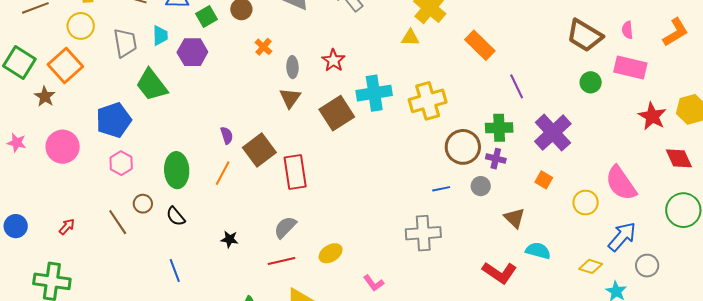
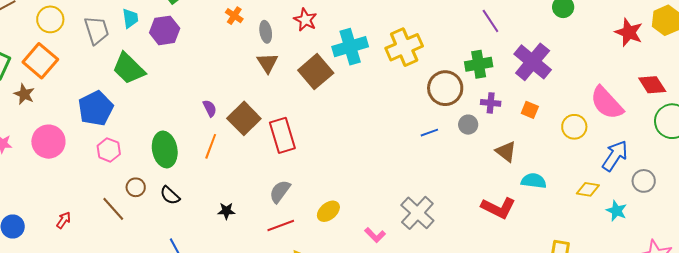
red diamond: (679, 158) -> (652, 85), moved
purple cross: (496, 159) -> (491, 103), moved
gray cross: (423, 233) -> (417, 213), moved, turned -36

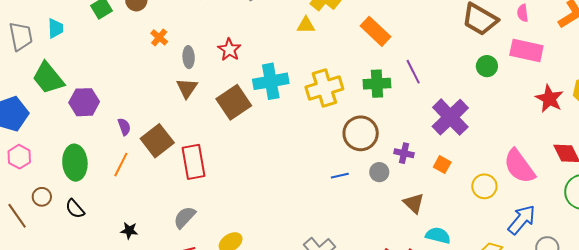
purple hexagon: (165, 30) -> (84, 102), moved
green cross: (479, 64) -> (377, 84), moved

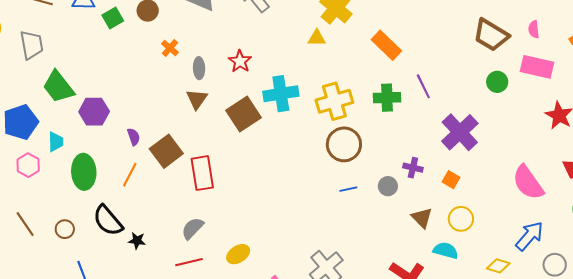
cyan trapezoid: (56, 28) -> (56, 142), moved
brown circle: (361, 133) -> (344, 144), moved
yellow circle: (484, 186) -> (461, 219), moved
brown circle: (42, 197) -> (65, 229), moved
black semicircle: (75, 209) -> (108, 221), moved, size x1.6

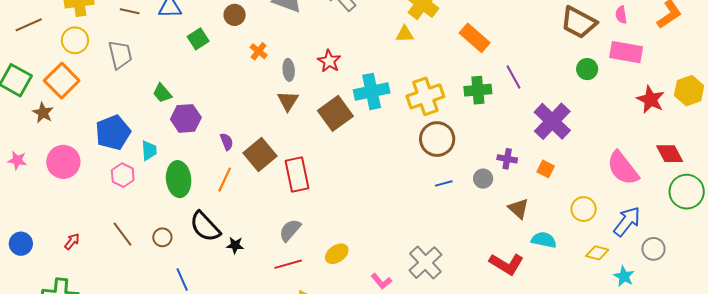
green square: (113, 18) -> (198, 39), moved
green trapezoid: (58, 87) -> (162, 93), moved, size x0.6
yellow circle: (461, 219) -> (584, 209), moved

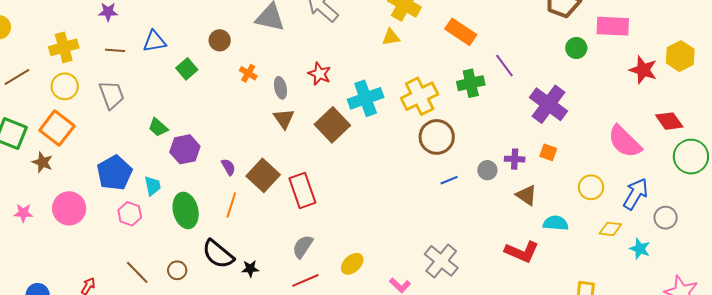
purple cross: (507, 159) -> (515, 159), moved

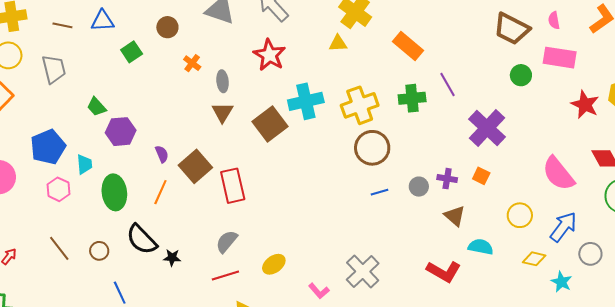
red star: (320, 74) -> (270, 55), moved, size x1.4

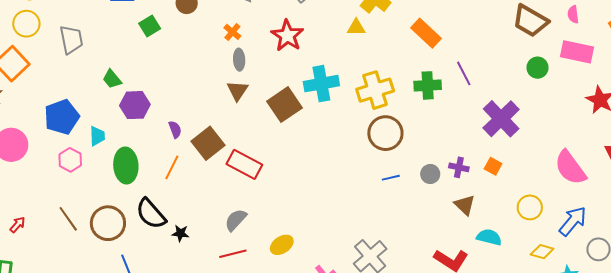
orange cross: (192, 63) -> (232, 32), moved
red rectangle: (233, 186) -> (244, 164), turned -52
brown circle: (99, 251) -> (108, 223), size x1.8

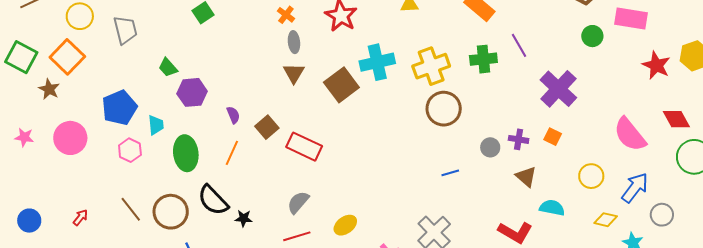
brown square: (208, 143) -> (267, 127), size x0.7
blue line: (391, 178) -> (450, 173), moved

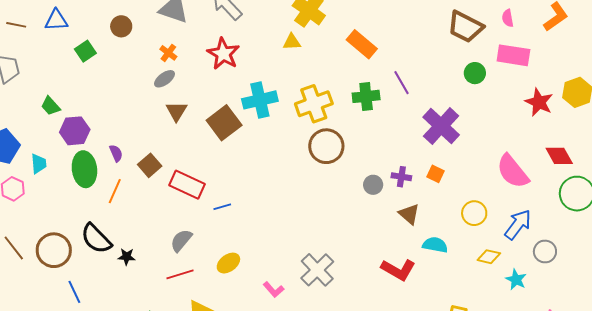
gray ellipse: (294, 42) -> (165, 79), moved, turned 60
green ellipse: (186, 153) -> (84, 169), moved
blue line: (450, 173) -> (222, 207), moved

